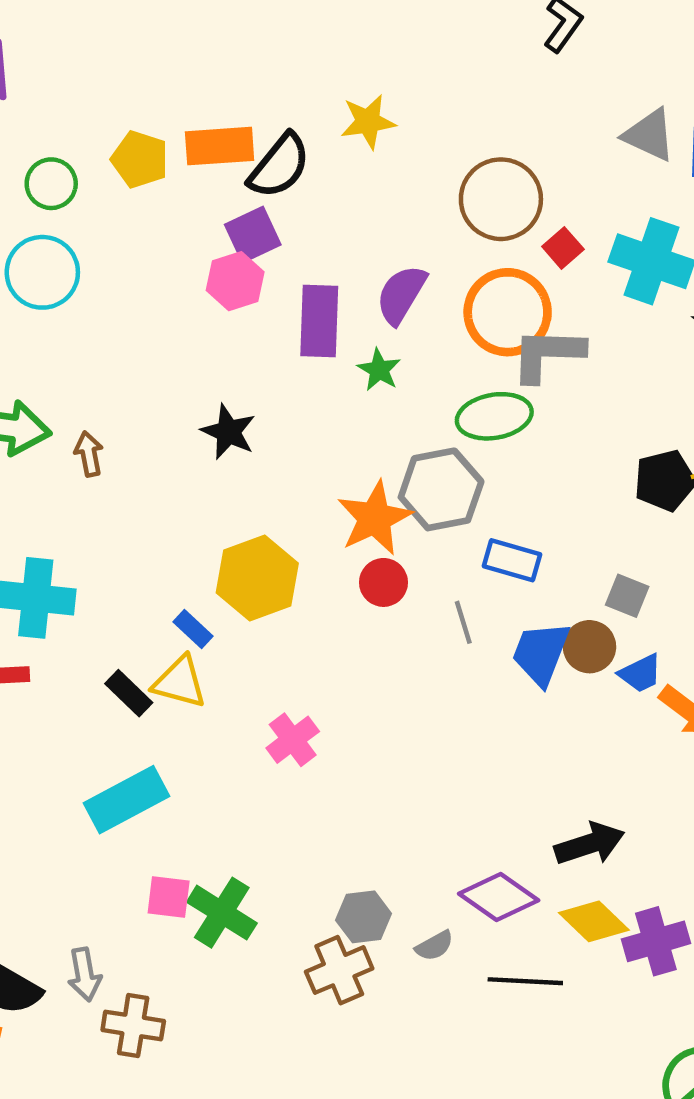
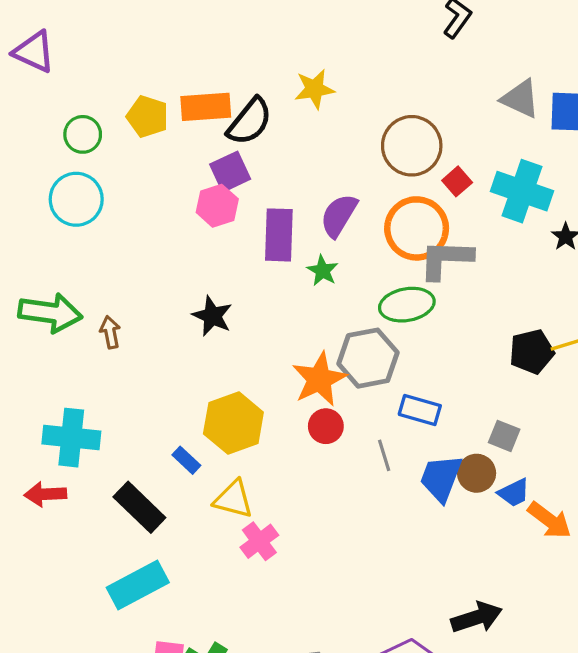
yellow triangle: (180, 682) -> (233, 499), moved
black rectangle: (129, 693) -> (139, 507), size x1.5

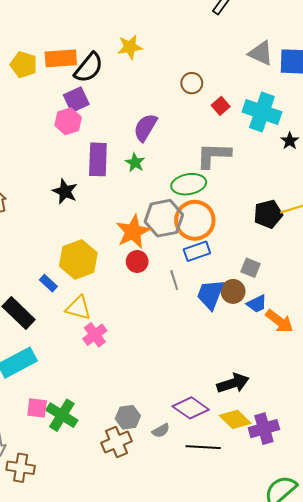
brown circle: (412, 146) -> (192, 83), size x0.6
orange circle: (417, 228) -> (195, 220), moved
purple rectangle: (279, 235) -> (98, 159), moved
blue rectangle: (420, 410) -> (197, 251), turned -35

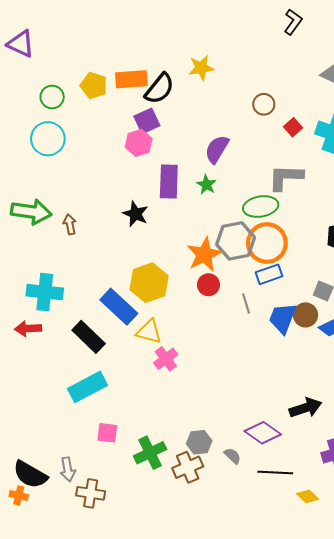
blue rectangle: (48, 283) -> (119, 307), size x2.0
green cross: (62, 415) -> (150, 453), moved, turned 32
yellow diamond: (235, 419) -> (308, 496), moved, size x0.7
gray semicircle: (161, 431) -> (232, 456), turned -108

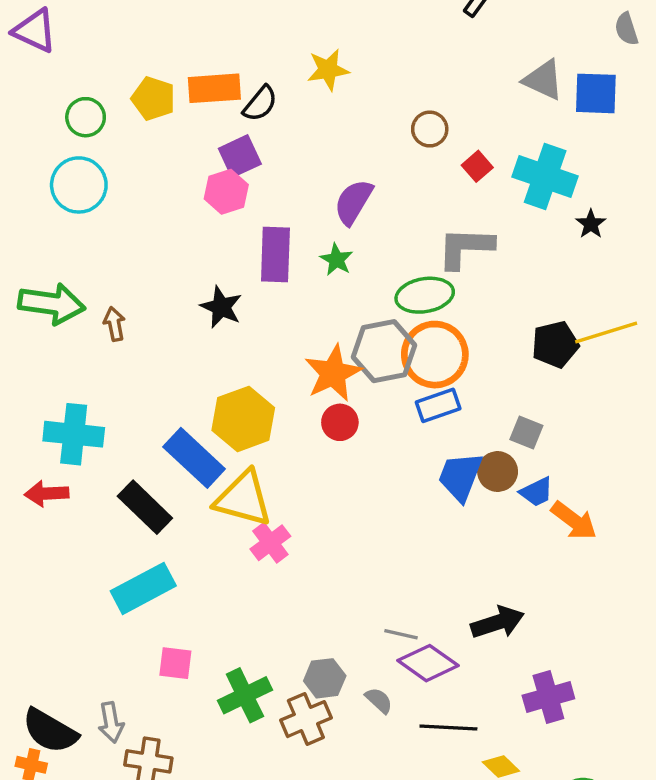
black semicircle: (159, 89) -> (260, 104), size x0.7
gray line: (246, 304) -> (401, 634), moved, turned -60
yellow triangle: (149, 332) -> (243, 499), size x1.4

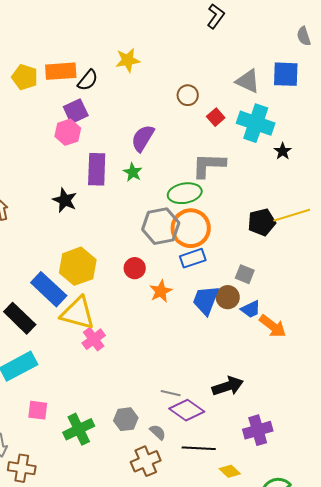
gray triangle: (543, 80) -> (248, 81), moved
orange star: (333, 373) -> (161, 291), moved, size x0.7
brown cross: (306, 719) -> (146, 461), moved

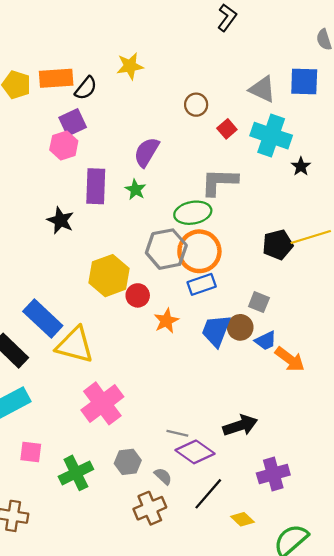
yellow hexagon: (78, 266) -> (109, 276), moved
pink cross: (94, 339) -> (102, 403), moved, size x1.6
black line: (199, 448) -> (208, 494), turned -52

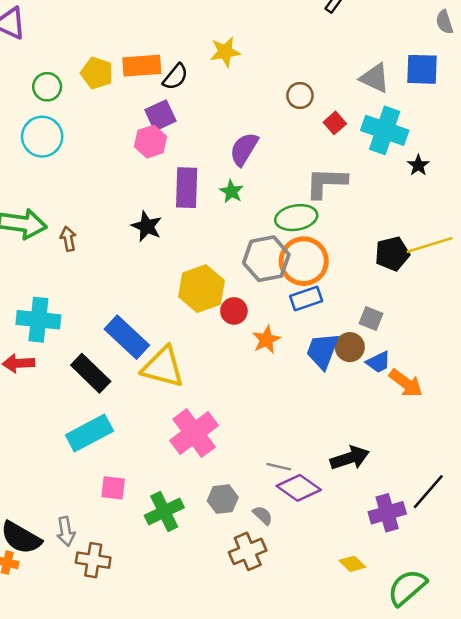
black line: (208, 494) -> (428, 492), moved

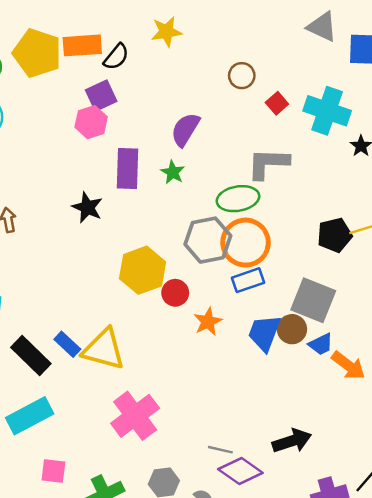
yellow pentagon: (97, 73) -> (37, 53), size x1.5
gray triangle: (375, 78) -> (322, 27), moved
gray square: (371, 318) -> (313, 300), size x1.8
blue rectangle: (127, 337) -> (67, 344), moved, size x0.6

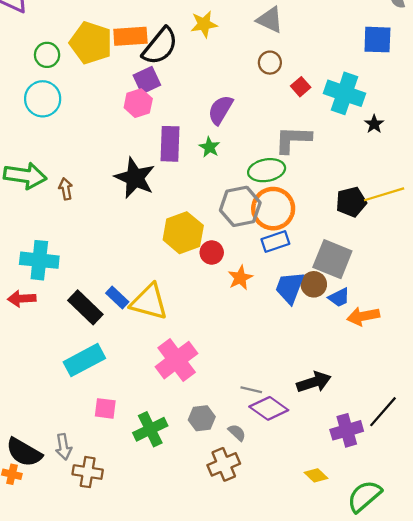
gray triangle: (322, 27) -> (270, 20), moved
black semicircle: (116, 57) -> (160, 46), size x1.6
black star: (87, 207) -> (135, 178), size x1.5
orange arrow: (348, 366) -> (363, 316), turned 132

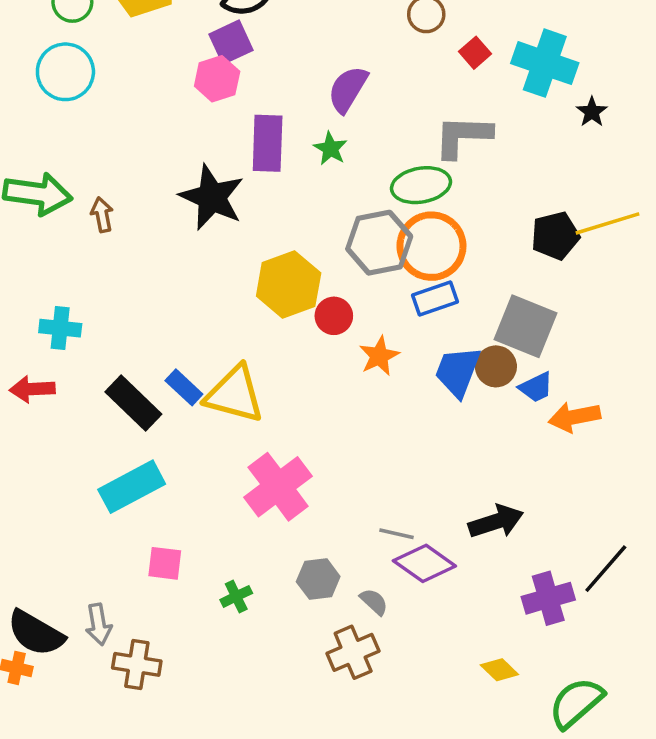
cyan cross: (39, 260) -> (60, 328), size x0.7
green cross: (150, 429) -> (236, 596), size x0.6

